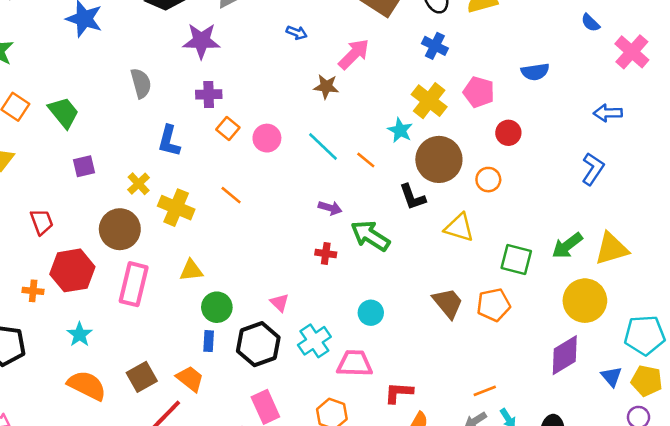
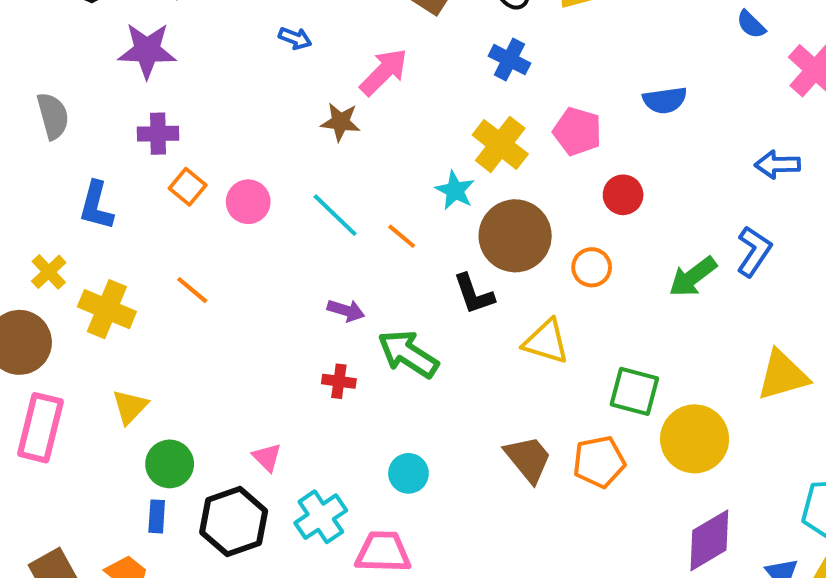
green arrow: (567, 246) -> (693, 277), moved
yellow triangle: (191, 270) -> (130, 407), turned -40
yellow circle: (585, 301) -> (695, 439), moved

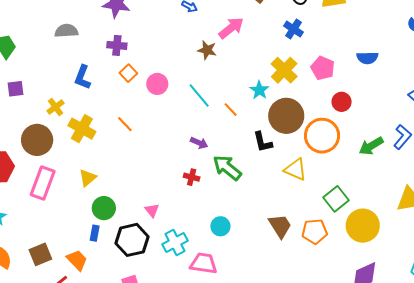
gray semicircle: (53, 116) -> (66, 31), turned -85
orange circle: (592, 267) -> (322, 136), size x1.8
green square: (634, 391) -> (336, 199), turned 30

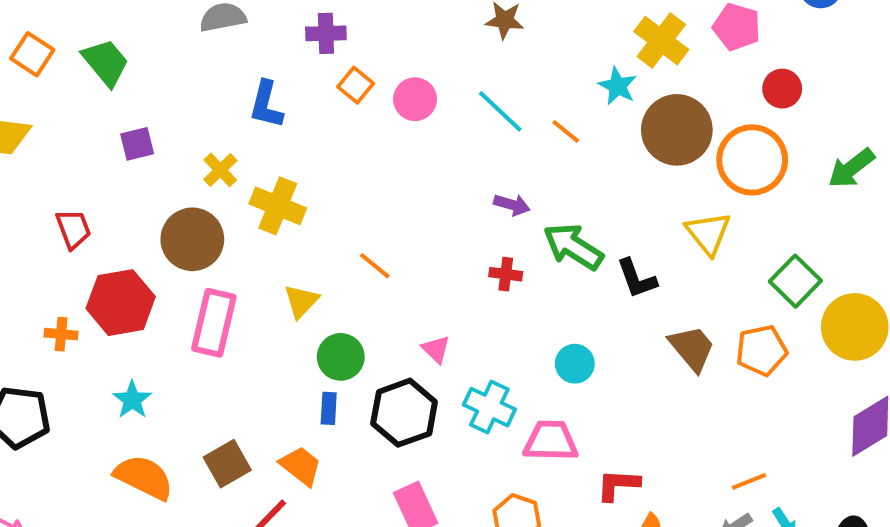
orange line: (125, 124) -> (375, 266), moved
black L-shape: (263, 142) -> (637, 279), moved
yellow triangle: (295, 169) -> (708, 233), turned 35
cyan cross: (175, 243) -> (489, 407), turned -30

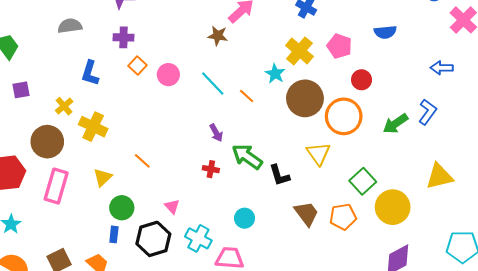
purple arrow: (512, 205) -> (216, 133), turned 42

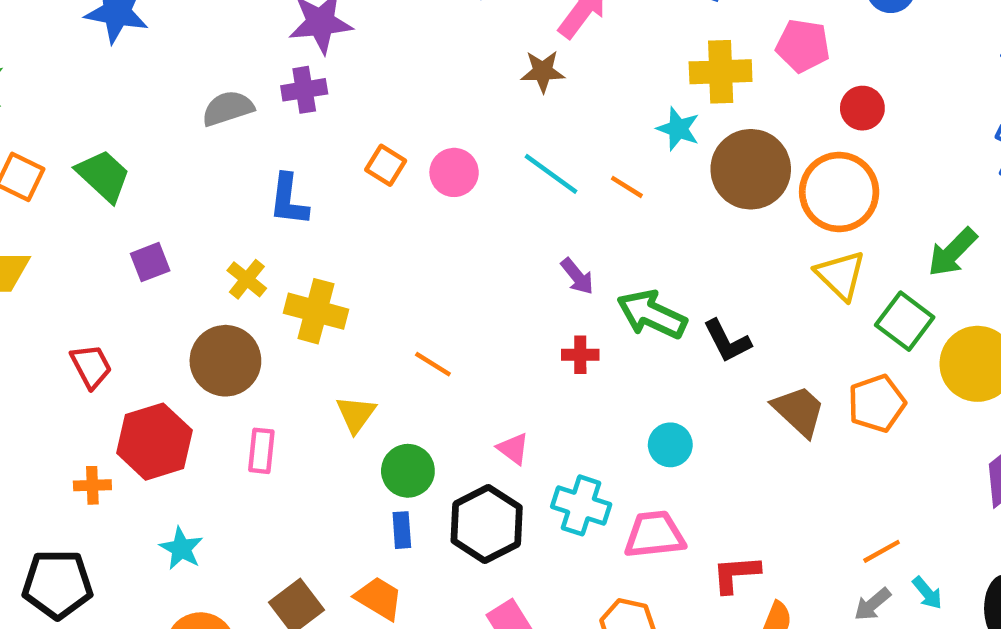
purple cross: (124, 37) -> (304, 90), moved
yellow cross: (299, 51) -> (721, 72), turned -32
green arrow: (395, 124) -> (952, 252), moved
yellow triangle: (318, 154) -> (840, 275), moved
pink rectangle: (56, 186) -> (261, 451), size x0.6

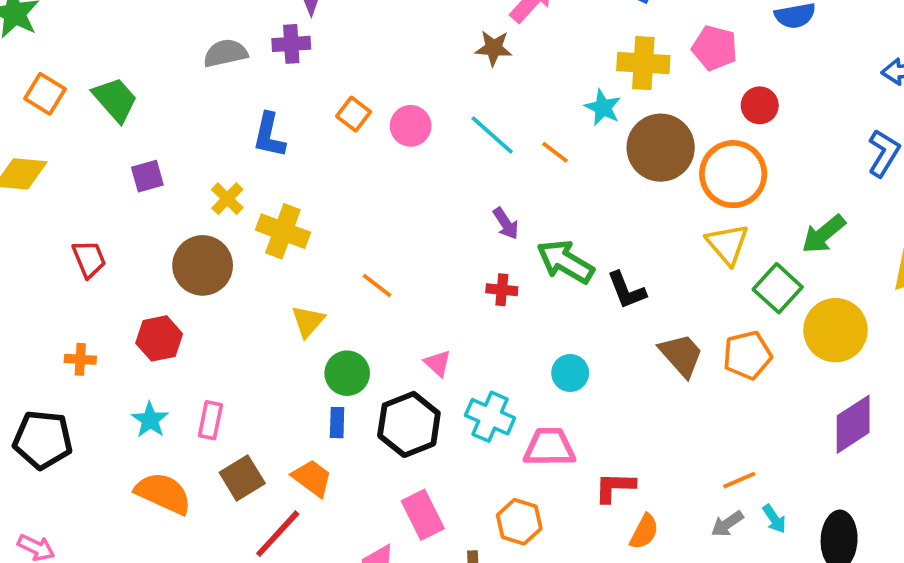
red hexagon: (154, 442) -> (159, 338), moved, size x0.7
pink rectangle: (261, 451) -> (210, 420), moved

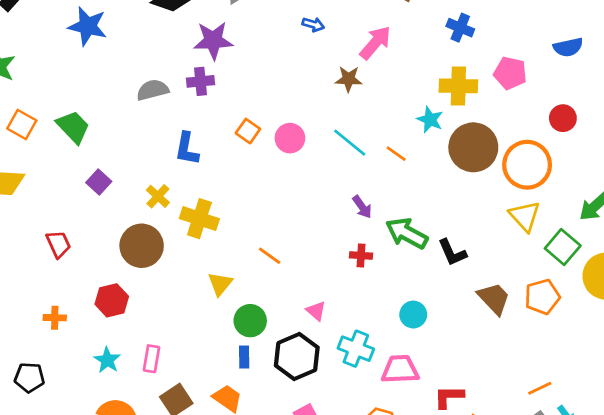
red circle: (760, 105) -> (563, 118), moved
purple square: (147, 176) -> (99, 182), turned -30
black pentagon: (43, 440) -> (29, 377), size x0.7

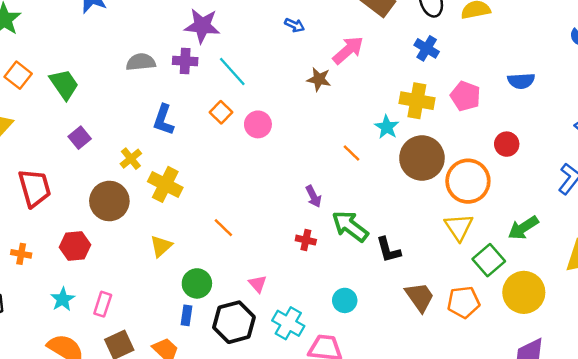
cyan line: (350, 143) -> (232, 72), moved
red trapezoid: (58, 244) -> (35, 188), size x1.5
yellow triangle: (220, 284) -> (161, 246), moved

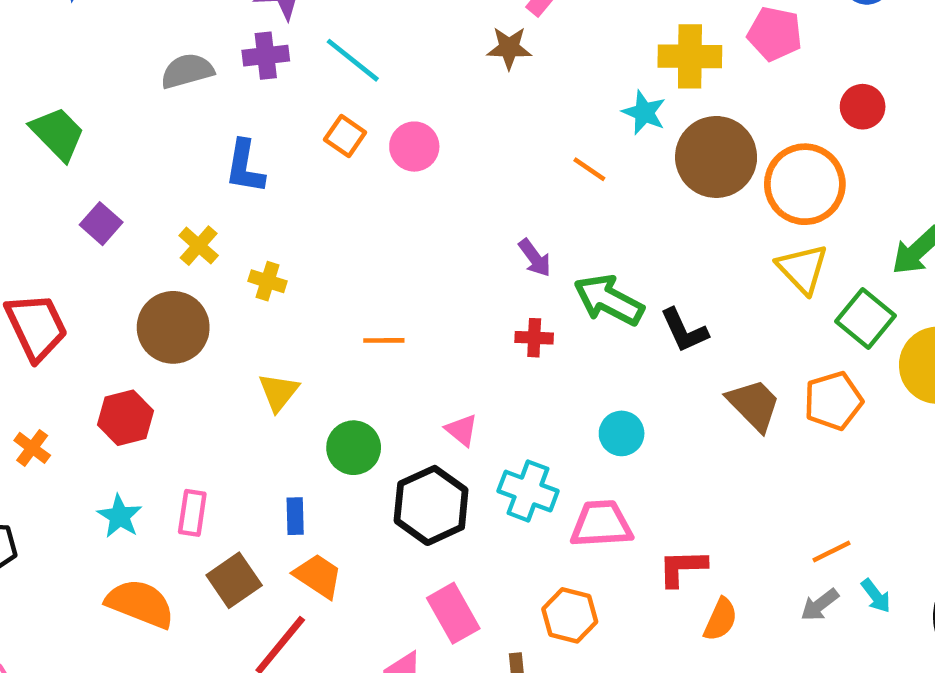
yellow cross: (165, 184) -> (268, 281), size x0.6
orange line: (223, 228) -> (384, 340), turned -35
orange cross: (21, 254) -> (32, 448), turned 36
blue rectangle: (186, 315) -> (295, 516), moved

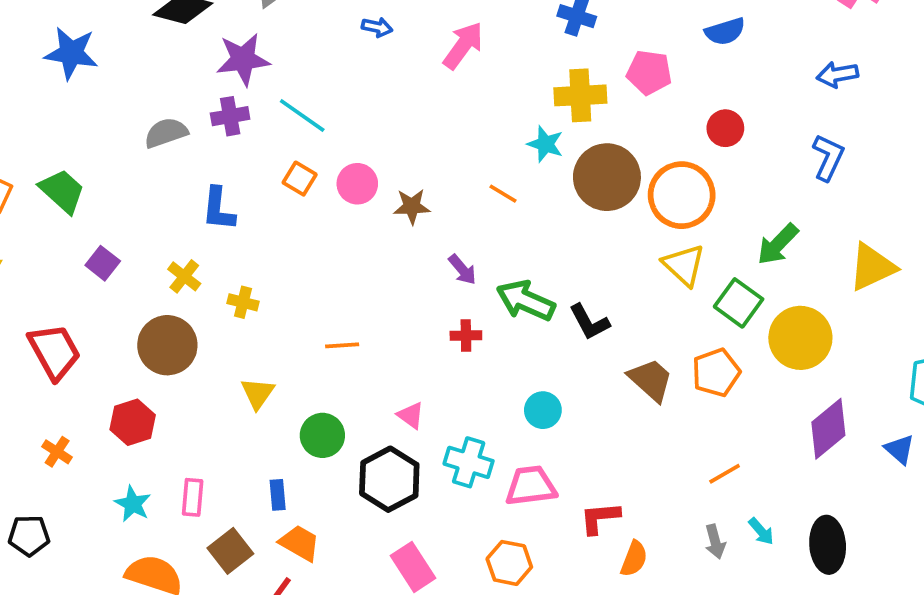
brown star: (509, 48) -> (412, 206), moved
orange line: (831, 551) -> (725, 474), moved
gray arrow: (820, 605) -> (715, 542), turned -64

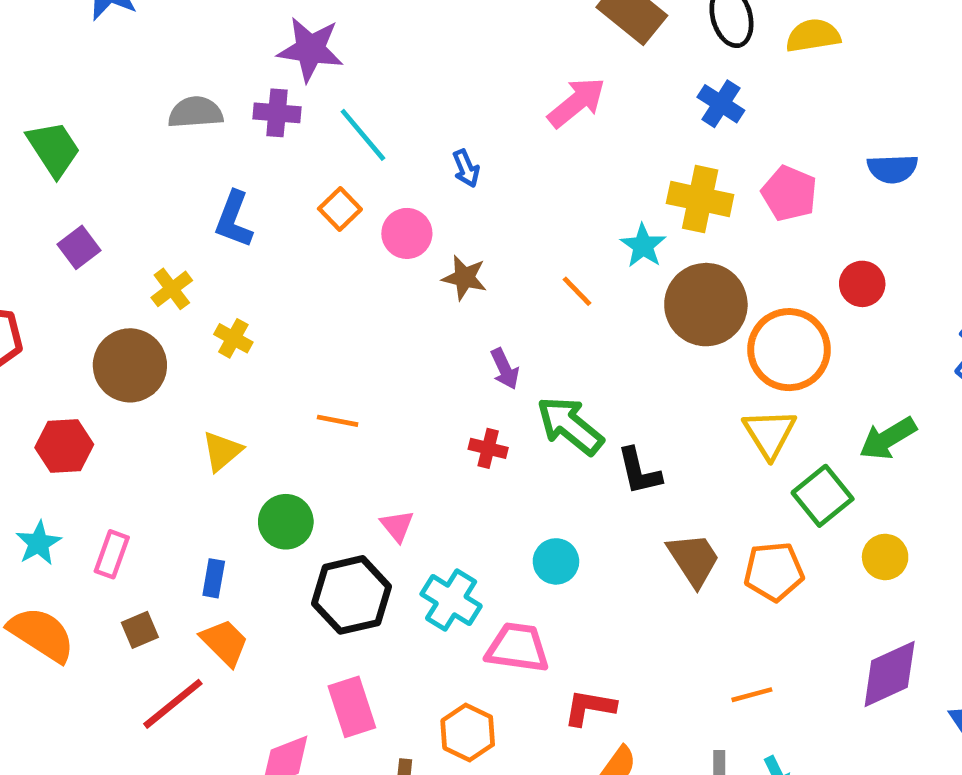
blue arrow: (377, 27) -> (466, 168), moved, turned 40
yellow circle: (800, 338) -> (885, 557), size x0.6
brown square: (230, 551) -> (140, 630), size x0.7

